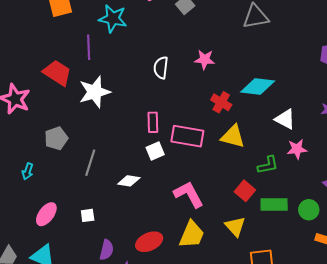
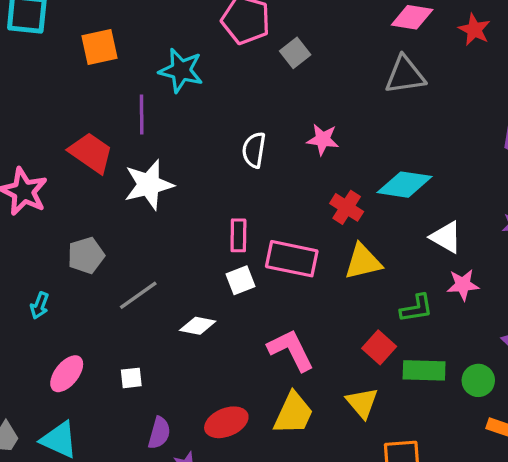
yellow triangle: (233, 136) -> (363, 262), turned -30
gray line: (90, 163) -> (138, 295), turned 35

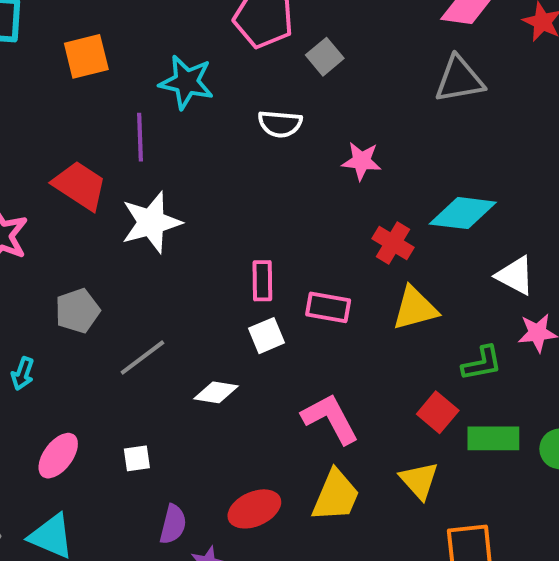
white semicircle: (254, 150) -> (280, 124), moved, turned -92
pink rectangle: (292, 259) -> (328, 307), size x0.7

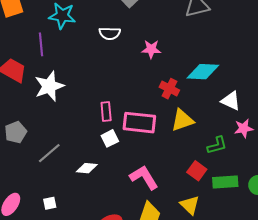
pink rectangle: (328, 307) -> (139, 123), size x1.5

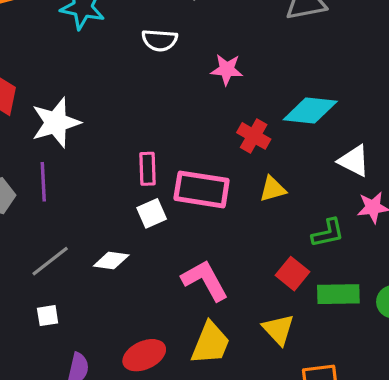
purple line: (41, 44) -> (43, 182), moved
yellow triangle: (182, 120) -> (273, 189), size x0.7
gray line: (49, 153) -> (50, 261), moved

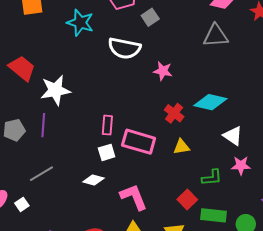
white semicircle: (160, 40) -> (124, 48), size x1.5
white diamond: (111, 261) -> (93, 180), moved
white square: (48, 316) -> (22, 204), moved, turned -32

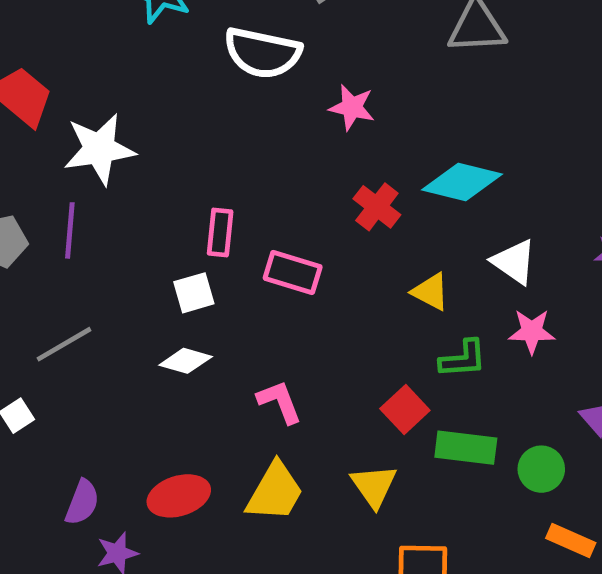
pink rectangle: (139, 142) -> (293, 272), size x0.7
yellow triangle: (182, 147) -> (431, 292), moved, turned 36
white square: (107, 152) -> (194, 293), moved
pink L-shape: (134, 197) -> (280, 402), size x0.7

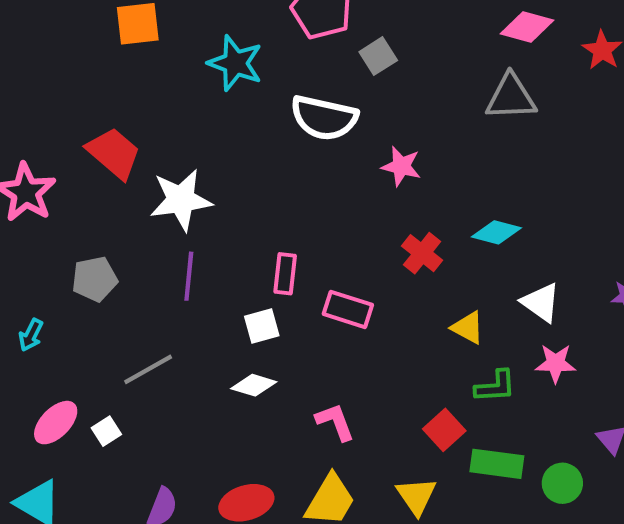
cyan diamond: (462, 182) -> (496, 232), size x0.7
purple line: (70, 230) -> (189, 276), moved

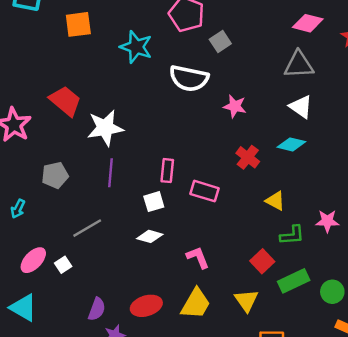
white triangle: (541, 302) -> (301, 107), moved
green rectangle: (497, 464) -> (294, 281), turned -32

